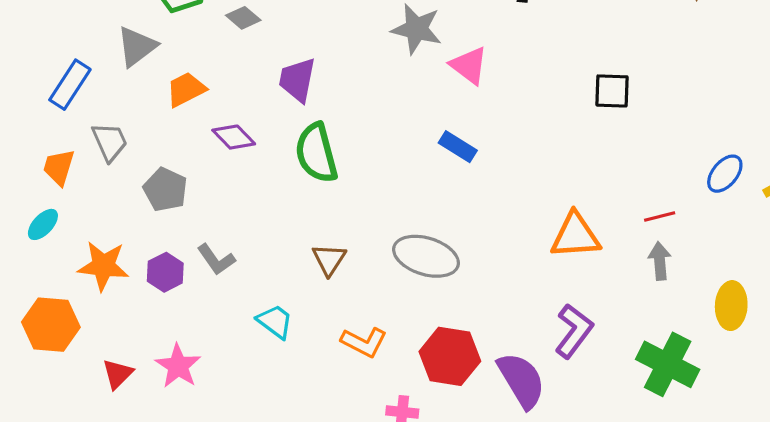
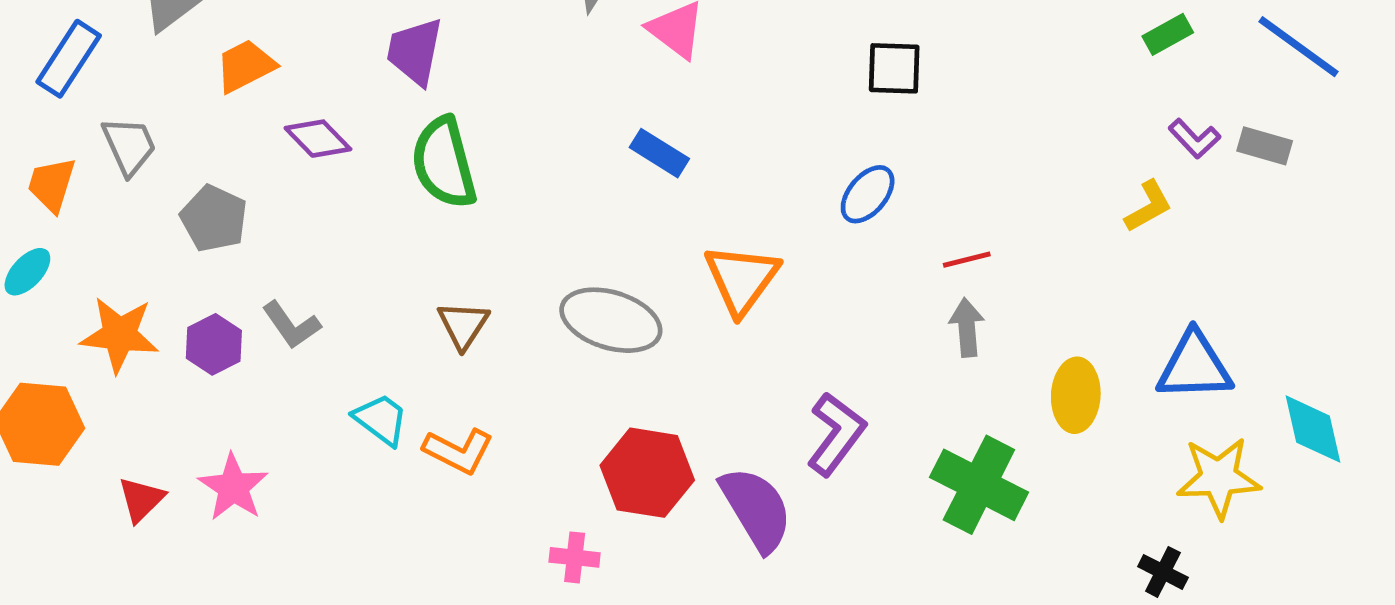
blue ellipse: (725, 174) -> (868, 194), moved
orange triangle: (575, 236) -> (742, 279), moved, turned -50
orange L-shape: (364, 342) -> (458, 451), moved

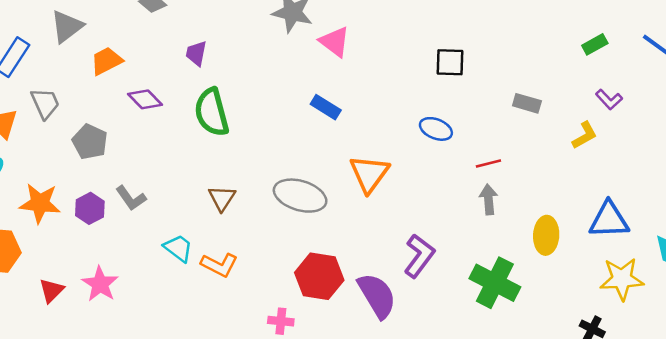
purple trapezoid: (415, 51) -> (196, 53), size x0.7
gray rectangle: (1265, 146) -> (527, 103), moved
blue ellipse: (868, 194) -> (436, 129), turned 72

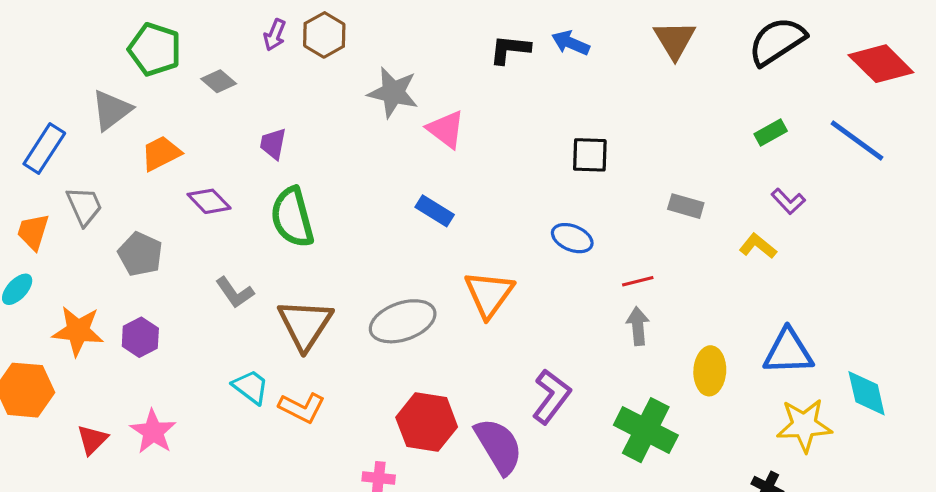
yellow L-shape: (585, 135) -> (758, 246), turned -112
gray ellipse: (300, 196) -> (403, 321), turned -36
gray L-shape: (131, 198) -> (235, 292), moved
brown triangle: (222, 198) -> (305, 324), size x1.6

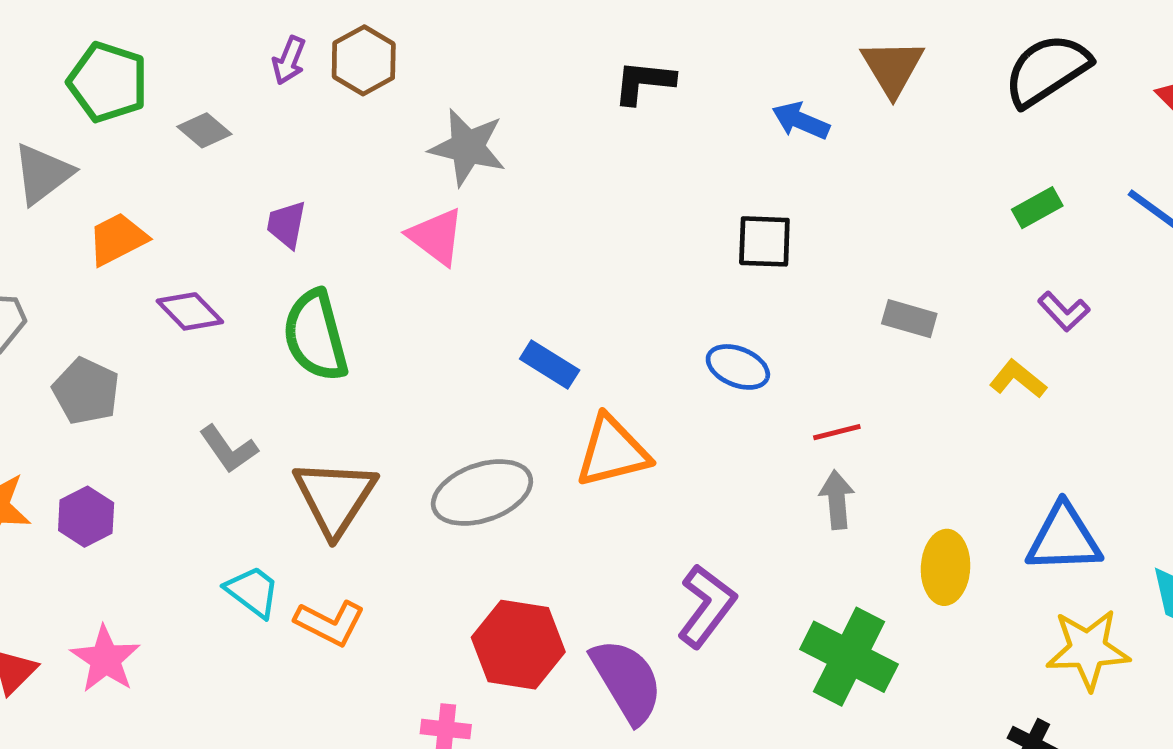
blue arrow: (571, 43) -> (801, 121), moved
pink triangle: (446, 129) -> (436, 237), moved
blue rectangle: (435, 211) -> (550, 365), moved
orange triangle: (489, 294) -> (612, 451), turned 40

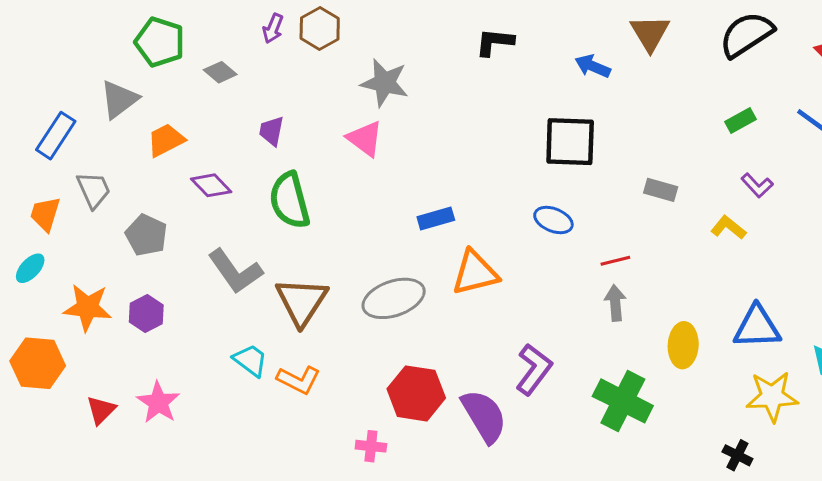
black square: (764, 241) -> (570, 142), size x1.5
blue rectangle: (550, 365) -> (436, 218), turned -48
gray L-shape: (228, 449) -> (235, 271), size x1.5

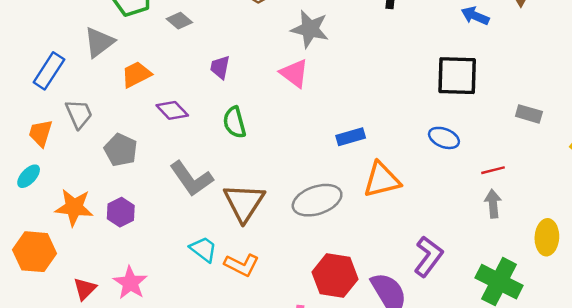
green semicircle: (290, 200) -> (234, 122), size x0.7

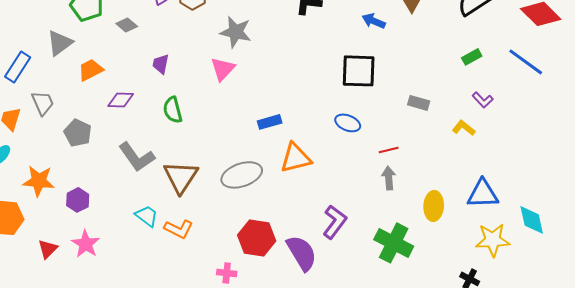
pink triangle: (294, 73) -> (223, 69), turned 36
purple diamond: (172, 110) -> (121, 100), turned -44
purple hexagon: (121, 212) -> (78, 200), moved

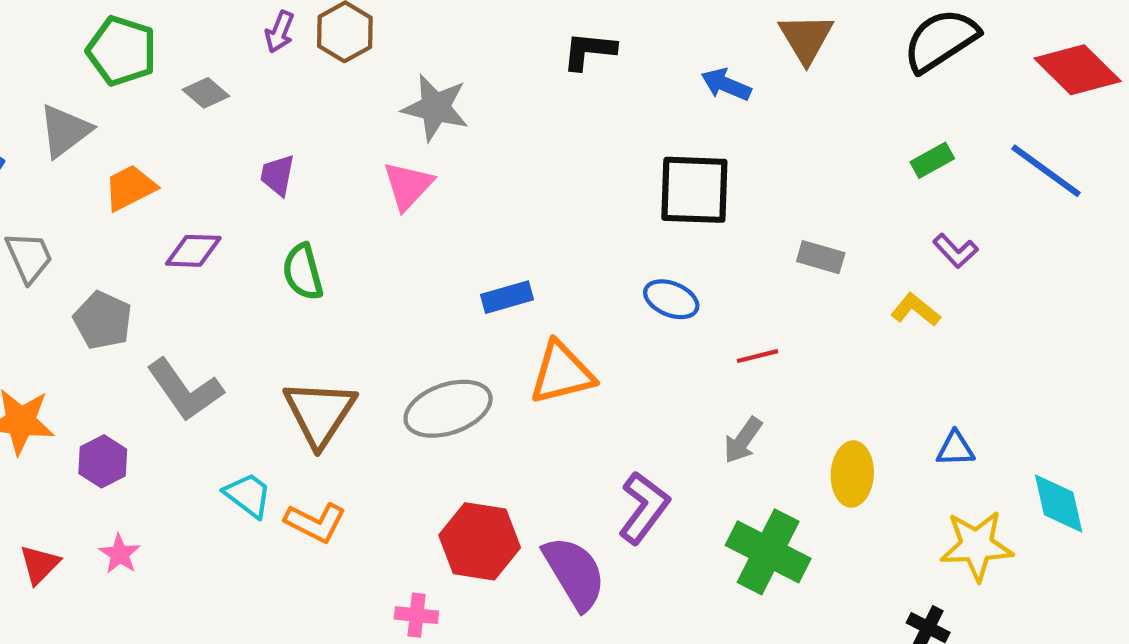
gray L-shape: (137, 157) -> (185, 390), moved
gray arrow: (389, 178) -> (743, 440), moved, turned -140
blue triangle: (483, 194) -> (955, 449), size x0.6
pink star: (86, 244) -> (120, 554), size x0.7

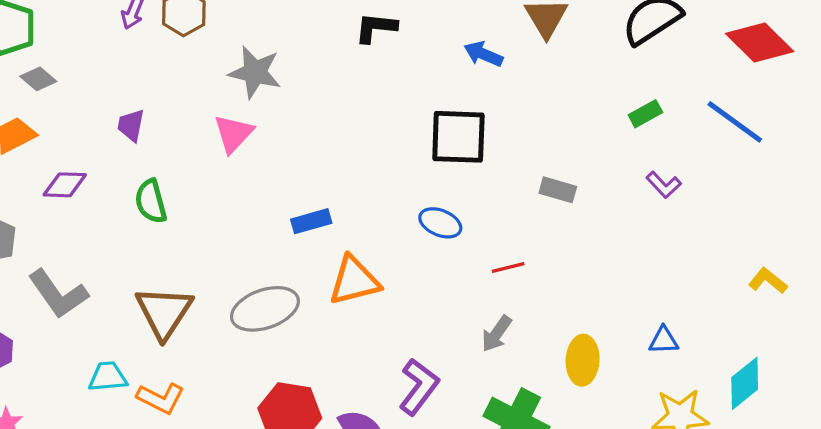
gray diamond: (206, 93) -> (38, 79), moved
yellow L-shape: (915, 310) -> (768, 281), moved
cyan trapezoid: (248, 495) -> (108, 377), turned -42
cyan diamond: (1059, 503) -> (745, 383), turned 64

